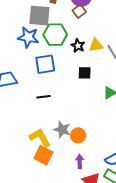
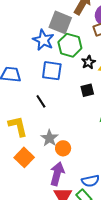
black square: (85, 73) -> (87, 90), turned -32
black line: (44, 97) -> (41, 101), turned 48
yellow L-shape: (40, 138) -> (18, 126), moved
purple arrow: (80, 161) -> (57, 174), size x1.6

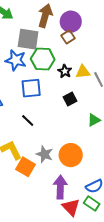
orange circle: (63, 148) -> (71, 155), moved, size x1.5
orange square: (24, 157) -> (25, 167), moved

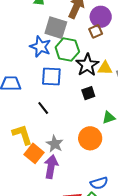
black star: (65, 71) -> (87, 65), size x1.6
orange circle: (71, 155) -> (90, 138), moved
purple arrow: (60, 187) -> (51, 167), moved

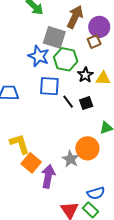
black star: (87, 65) -> (85, 75), size x0.7
black line: (43, 108) -> (68, 102), moved
gray star: (55, 144) -> (71, 159), moved

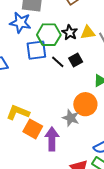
green hexagon: (66, 59) -> (49, 35), moved
yellow L-shape: (20, 144) -> (18, 112), turned -40

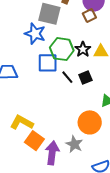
gray star: (71, 118) -> (74, 144), moved

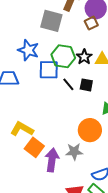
blue star: (35, 34) -> (28, 50), moved
black square: (85, 77) -> (86, 85), turned 32
gray star: (74, 144) -> (74, 152), turned -30

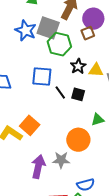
blue star: (28, 50) -> (26, 30), moved
green hexagon: (63, 56) -> (59, 44), moved
orange square: (34, 147) -> (30, 125), moved

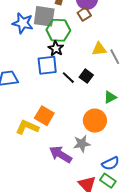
black star: (78, 66) -> (56, 48), moved
black square: (78, 94) -> (86, 76), turned 32
purple arrow: (38, 167) -> (61, 154), turned -60

